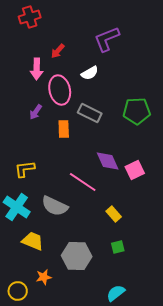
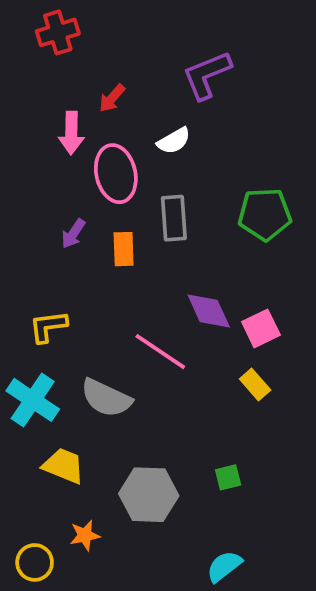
purple arrow: (36, 112) -> (73, 234), moved
gray rectangle: (90, 113) -> (174, 218), turned 60
yellow rectangle: (114, 214) -> (255, 384), moved

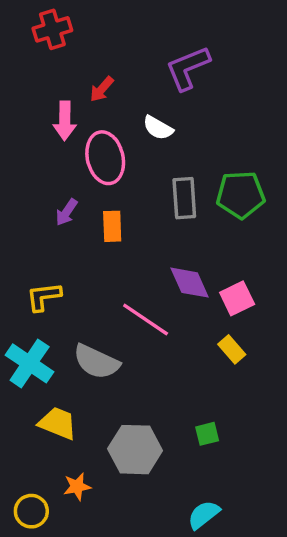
white semicircle: (174, 141) -> (158, 128), turned 60
gray rectangle: (174, 218) -> (184, 198), moved

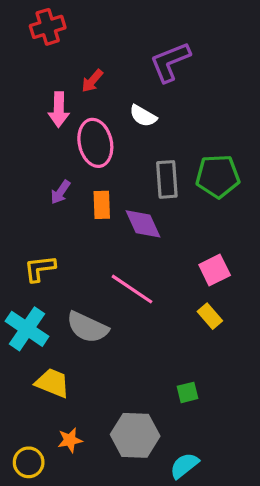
purple diamond: (190, 283) -> (143, 224), moved
gray hexagon: (135, 450) -> (135, 435), moved

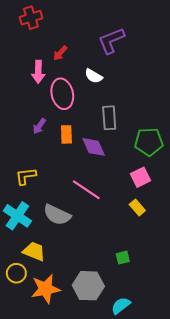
green pentagon: (218, 176) -> (149, 142), moved
orange star: (70, 440) -> (46, 289), size x1.8
yellow circle: (29, 462) -> (16, 273), moved

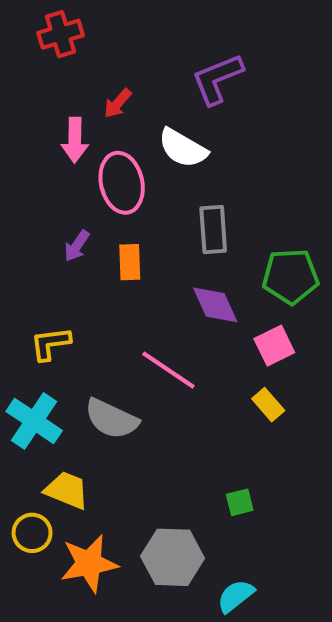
white semicircle: (94, 76) -> (183, 148), size x1.4
purple diamond: (94, 147) -> (215, 305), moved

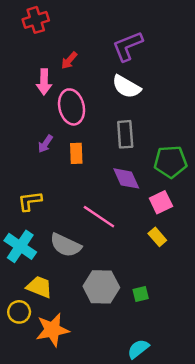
white semicircle: (183, 148) -> (126, 87), moved
gray hexagon: (173, 557) -> (101, 287), moved

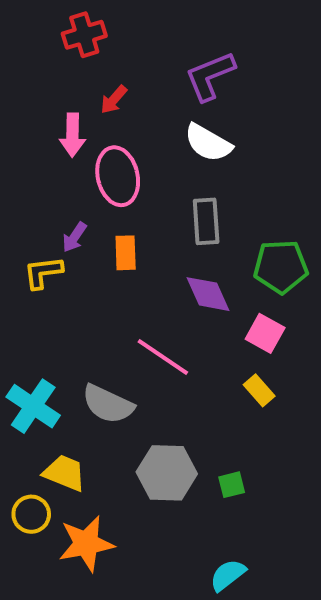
red cross: (36, 20) -> (84, 35), moved
yellow L-shape: (30, 201) -> (43, 272), moved
pink square: (161, 202) -> (265, 333), turned -35

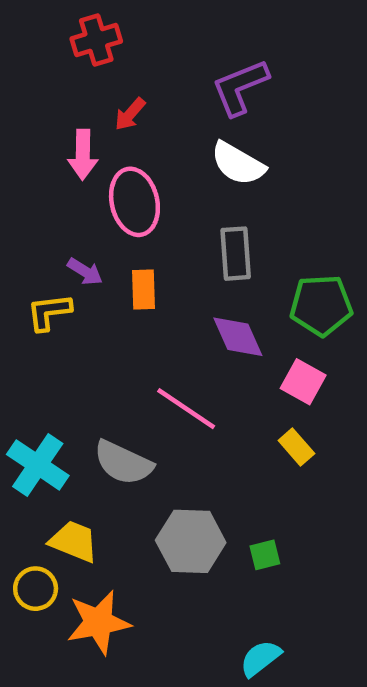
purple arrow: (74, 237) -> (85, 272), turned -92

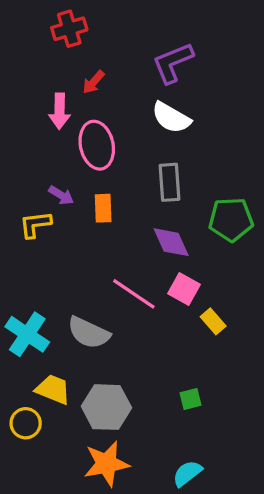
pink square: (303, 382) -> (184, 289), moved
gray hexagon: (191, 541) -> (106, 407), moved
orange star: (99, 622) -> (106, 464), moved

